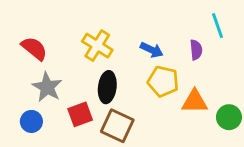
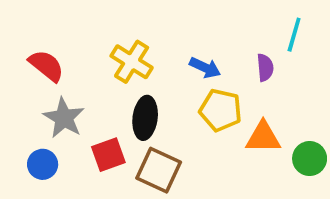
cyan line: (218, 26) -> (294, 35), turned 35

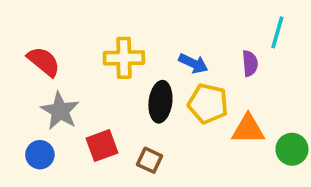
yellow cross: (132, 62) -> (124, 58), turned -33
black ellipse: (145, 118) -> (160, 102), moved
brown square: (159, 170) -> (150, 160), size x0.6

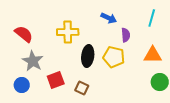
blue arrow: (193, 63) -> (109, 18), moved
purple semicircle: (250, 63) -> (126, 35), moved
orange triangle: (248, 129) -> (153, 55), moved

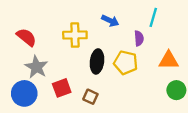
blue arrow: (109, 18) -> (110, 21), moved
cyan line: (152, 18) -> (153, 17), moved
blue circle: (22, 85) -> (24, 93), size x1.5

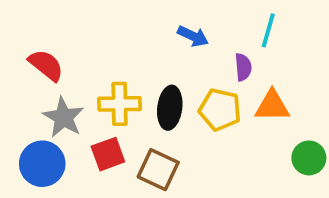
yellow cross: (75, 35) -> (120, 104), moved
orange triangle: (169, 60) -> (272, 106), moved
brown square: (90, 97) -> (158, 170), size x1.5

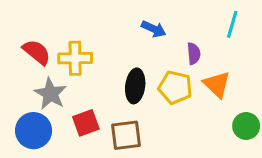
cyan line: (268, 30) -> (232, 24), moved
yellow cross: (120, 104) -> (75, 58), moved
orange triangle: (272, 106) -> (217, 84), turned 44
brown square: (158, 170) -> (126, 135), turned -32

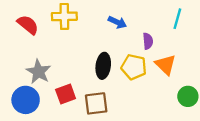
red semicircle: (37, 52) -> (28, 25), moved
yellow cross: (75, 58) -> (64, 16), moved

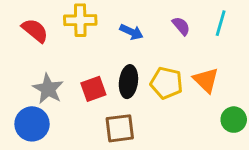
blue arrow: (117, 22) -> (131, 32), moved
purple semicircle: (148, 41) -> (181, 26), moved, turned -35
red square: (66, 94) -> (93, 89), moved

